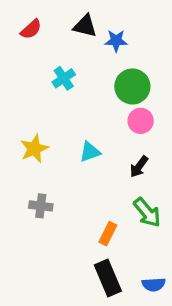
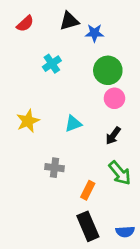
black triangle: (85, 26) -> (69, 21), turned -30
gray cross: (41, 206) -> (54, 168), moved

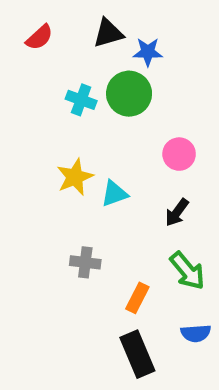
cyan cross: (52, 64) -> (81, 100), turned -36
green circle: (108, 70) -> (129, 94), moved
yellow star: (28, 121) -> (75, 177), moved
blue semicircle: (125, 232) -> (196, 333), moved

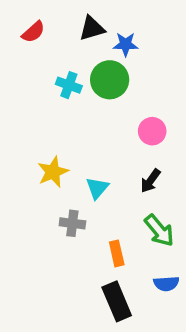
yellow star: (75, 177) -> (53, 172), moved
cyan triangle: (114, 194) -> (97, 188), moved, turned -30
orange rectangle: (137, 298) -> (117, 253), turned -40

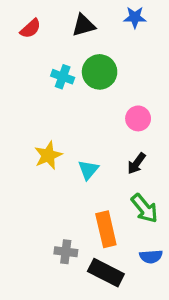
blue star: (126, 44) -> (135, 17), moved
gray cross: (72, 223) -> (66, 252), moved
orange rectangle: (117, 253) -> (106, 229), size x1.5
black rectangle: (117, 301) -> (106, 273), turned -40

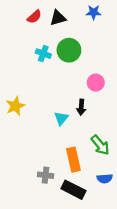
red semicircle: (31, 29) -> (34, 17), moved
yellow star: (48, 155) -> (15, 106), moved
black arrow: (136, 163) -> (81, 107), moved, turned -32

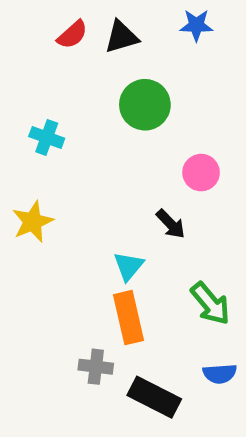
cyan cross: (43, 54) -> (47, 137), moved
black arrow: (81, 107) -> (171, 224), turned -48
cyan triangle: (61, 118) -> (129, 266), moved
orange rectangle: (73, 160) -> (129, 318), moved

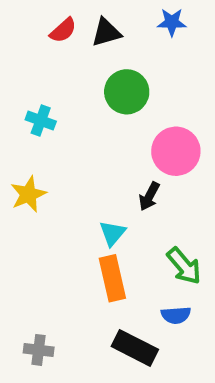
pink circle: (201, 173) -> (176, 151), size x1.5
black arrow: (171, 224) -> (149, 196), turned 72
gray cross: (96, 367) -> (39, 350), moved
blue semicircle: (220, 374) -> (176, 315), moved

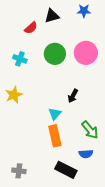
red semicircle: (63, 30) -> (31, 28), moved
green circle: (127, 92) -> (55, 54), moved
pink circle: (176, 151) -> (86, 53), moved

